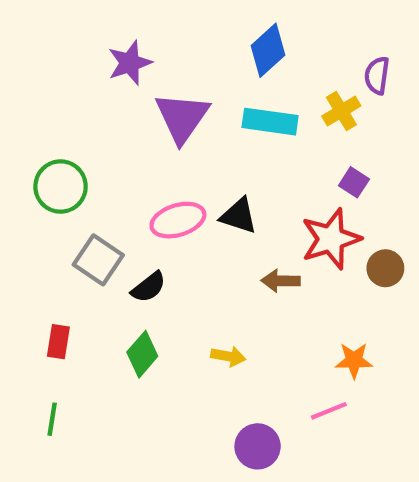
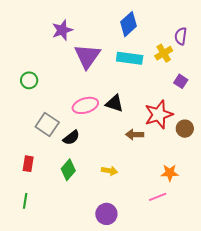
purple square: (354, 182) -> (181, 81), moved
green circle: (61, 187) -> (29, 80), moved, size x0.7
purple circle: (258, 446) -> (106, 214), moved

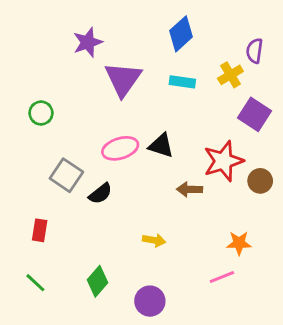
cyan rectangle: (130, 58) -> (182, 82), size x0.7
purple square: (181, 81) -> (254, 114), size x1.6
green diamond: (68, 170) -> (98, 281), moved
green line: (25, 201) -> (35, 283), turned -56

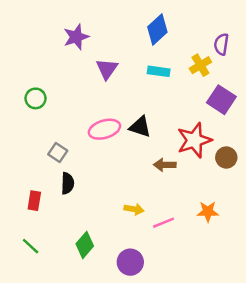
purple triangle: (123, 79) -> (107, 69), size x0.7
gray square: (66, 175) -> (58, 153), size x0.7
black semicircle: (100, 194) -> (68, 183), moved, turned -50
pink line: (222, 277) -> (164, 223), moved

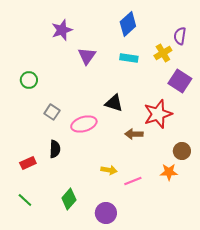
pink ellipse: (104, 129) -> (84, 124), moved
gray square: (58, 153) -> (52, 112), moved
brown circle: (226, 158) -> (182, 151), moved
red rectangle: (34, 201) -> (28, 163), turned 56

